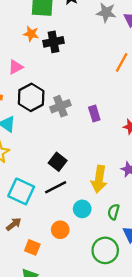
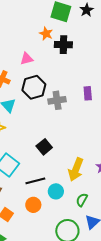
purple rectangle: (94, 114) -> (88, 93), moved
black line: (56, 187) -> (35, 181), moved

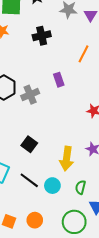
black cross: (63, 45) -> (42, 36), moved
black line: (35, 181) -> (29, 180), turned 66
orange circle: (33, 205) -> (35, 220), moved

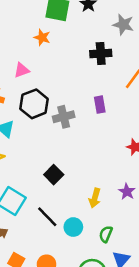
black cross: (42, 36) -> (101, 53), moved
yellow arrow: (67, 159) -> (95, 198), size x0.7

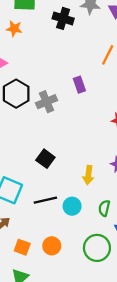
black cross: (101, 53) -> (63, 18), moved, turned 30
black line: (47, 217) -> (45, 200), turned -50

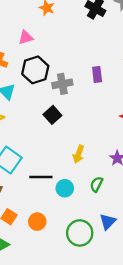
black square: (45, 159) -> (52, 115), moved
yellow arrow: (88, 175) -> (78, 154), moved
green semicircle: (104, 208) -> (96, 184), moved

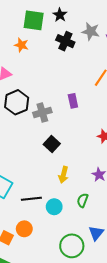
black square: (52, 115) -> (52, 144), moved
orange circle: (37, 222) -> (24, 229), moved

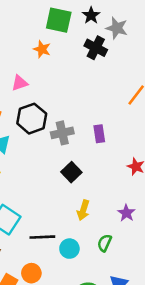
gray star: (91, 31) -> (117, 28), moved
purple rectangle: (73, 101) -> (99, 134), moved

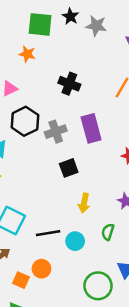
black cross: (96, 48) -> (69, 84), moved
purple rectangle: (99, 134) -> (91, 128), size x1.6
black square: (71, 172) -> (69, 168), turned 30

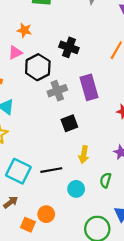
orange star: (27, 54) -> (24, 30), moved
black hexagon: (25, 121) -> (38, 67), moved
black line: (48, 233) -> (51, 170), moved

